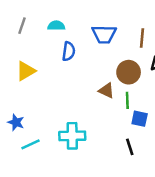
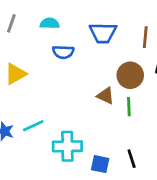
blue semicircle: (69, 51) -> (63, 52), turned 84
blue square: (140, 119) -> (100, 164), moved
cyan line: (31, 144) -> (33, 126), moved

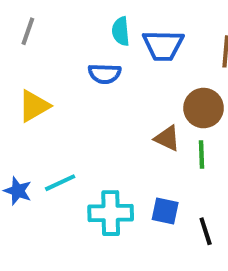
cyan semicircle: (50, 23) -> (121, 31), moved, turned -96
blue square: (100, 164) -> (165, 211), moved

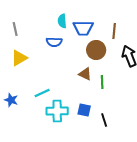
gray line: (28, 31) -> (15, 29), moved, turned -32
brown circle: (204, 108) -> (96, 50), moved
cyan line: (60, 183) -> (42, 93), moved

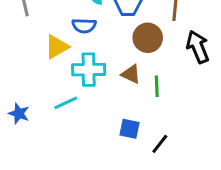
yellow triangle: (19, 58) -> (57, 47), moved
cyan cross: (57, 111) -> (89, 70), moved
black line: (104, 120) -> (160, 144), turned 56

